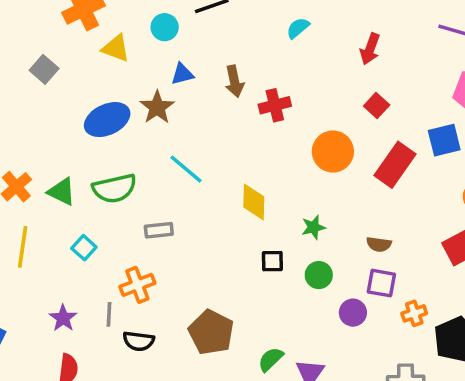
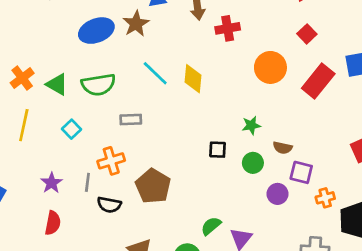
yellow diamond: (254, 202) -> (193, 79), moved
brown semicircle: (379, 244) -> (283, 148), moved
brown pentagon: (211, 332) -> (153, 186), moved

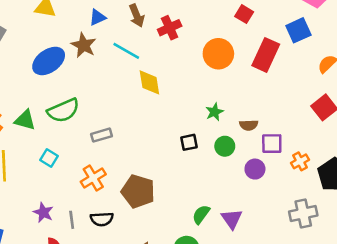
cyan line: (155, 73) -> (126, 51), moved
gray line: (87, 182) -> (72, 220), moved

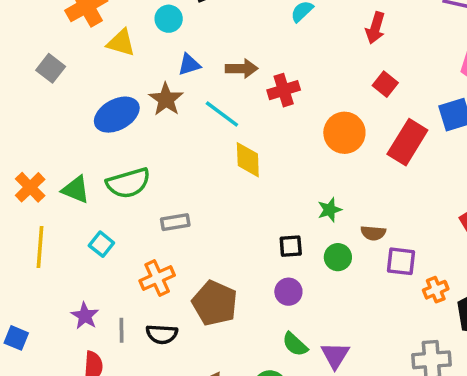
brown arrow: (137, 16) -> (242, 69), turned -75
purple circle: (255, 169) -> (288, 292), moved
green semicircle: (201, 214) -> (295, 344), turned -90

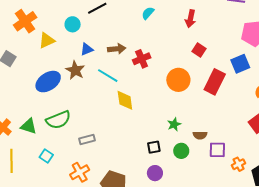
yellow triangle: (121, 43) -> (47, 40), turned -36

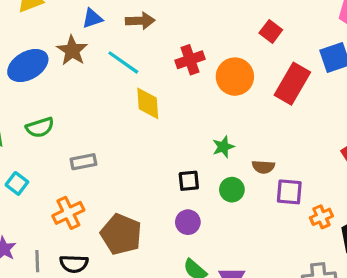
red cross: (142, 59) -> (190, 60), moved
green semicircle: (58, 120) -> (40, 127), size x0.7

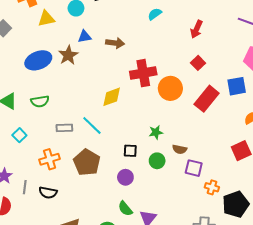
red cross: (190, 60) -> (143, 73), size x1.4
cyan line: (123, 62) -> (92, 125), moved
yellow diamond: (148, 103) -> (112, 97), turned 65
orange cross: (321, 217) -> (212, 187), turned 32
brown pentagon: (121, 234) -> (87, 162), moved

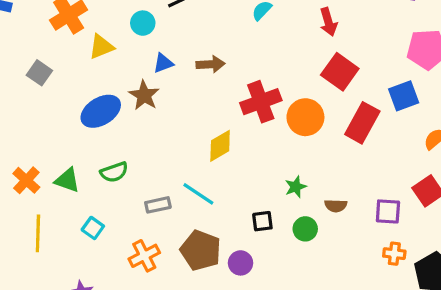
red arrow: (196, 29) -> (328, 22), turned -30
red square: (198, 63) -> (340, 72), size x1.6
purple square: (194, 168) -> (388, 211), moved
purple circle: (125, 177) -> (241, 263), moved

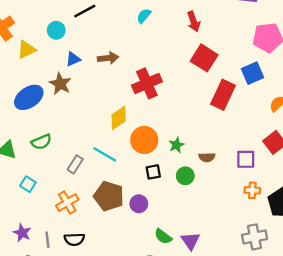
orange circle: (305, 117) -> (144, 140), moved
gray rectangle: (158, 205) -> (75, 164), turned -42

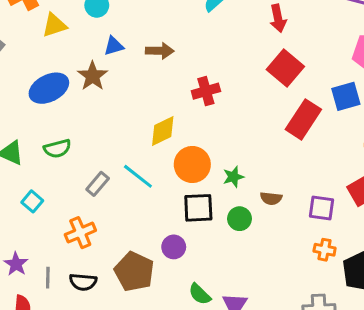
red cross: (147, 83) -> (206, 91), size x0.7
black square: (153, 172) -> (198, 208), size x1.5
brown pentagon: (109, 196) -> (134, 272), moved

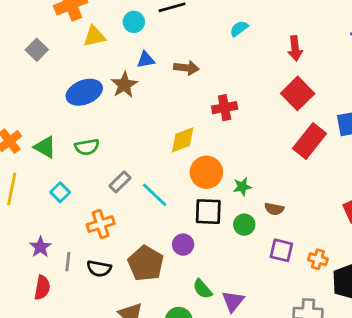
cyan line: (138, 176) -> (155, 195), moved
purple square: (322, 208) -> (281, 250), moved

